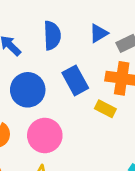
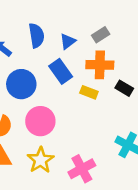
blue triangle: (99, 33) -> (68, 41), moved

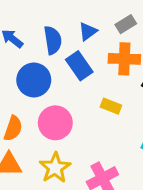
blue semicircle: (36, 35) -> (53, 40), moved
yellow rectangle: (89, 92) -> (111, 106), moved

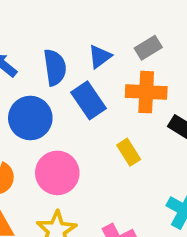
yellow rectangle: (111, 106) -> (129, 152), turned 36

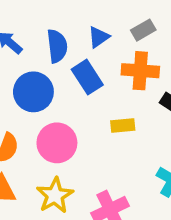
yellow rectangle: (129, 152) -> (123, 125), turned -65

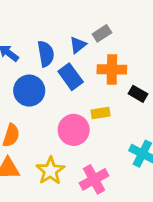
gray rectangle: (143, 30) -> (102, 33), moved
pink circle: (57, 143) -> (74, 130), moved

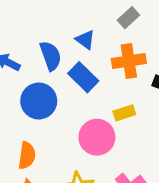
gray rectangle: (102, 33) -> (128, 18), moved
blue triangle: (78, 45) -> (85, 40), turned -36

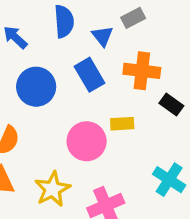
gray rectangle: (128, 18) -> (133, 18), moved
blue semicircle: (51, 56) -> (64, 21), moved

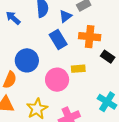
blue triangle: (102, 36) -> (66, 16), turned 32
blue circle: (36, 87) -> (27, 60), moved

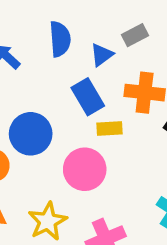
yellow rectangle: (78, 69) -> (109, 128), moved

